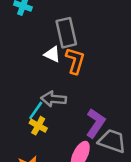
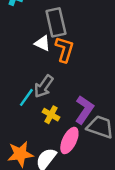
gray arrow: (54, 99) -> (44, 86), turned -60
yellow cross: (38, 126) -> (51, 115), moved

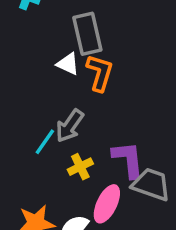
purple L-shape: (84, 110) -> (128, 160), turned -40
yellow cross: (51, 115) -> (80, 167), turned 35

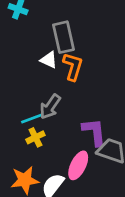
cyan line: (45, 142) -> (31, 119), turned 35
yellow cross: (80, 167) -> (35, 137), moved

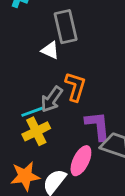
orange L-shape: (73, 67) -> (75, 87), moved
yellow cross: (35, 137) -> (36, 131), size x1.4

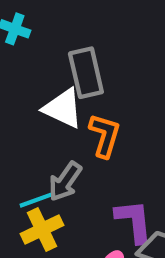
white triangle: (50, 50) -> (63, 108), size x1.5
orange L-shape: (75, 87) -> (105, 135), moved

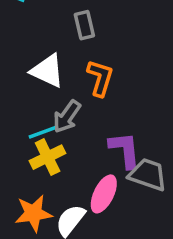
gray rectangle: (86, 73) -> (84, 25), size x0.7
white triangle: (63, 108) -> (48, 71), moved

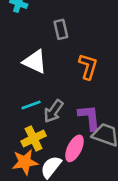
orange L-shape: (100, 78) -> (88, 67), moved
gray arrow: (67, 117) -> (53, 111), moved
yellow cross: (48, 157) -> (34, 138), moved

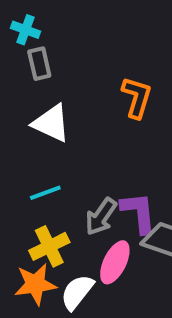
gray rectangle: (61, 29) -> (39, 64), moved
orange L-shape: (88, 67) -> (137, 97), moved
gray arrow: (53, 111) -> (101, 217), moved

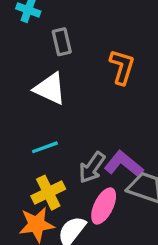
gray rectangle: (39, 64) -> (62, 42), moved
purple L-shape: (139, 213) -> (124, 164), turned -45

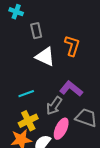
white triangle: (50, 89) -> (45, 57), moved
purple L-shape: (124, 164) -> (71, 89), moved

